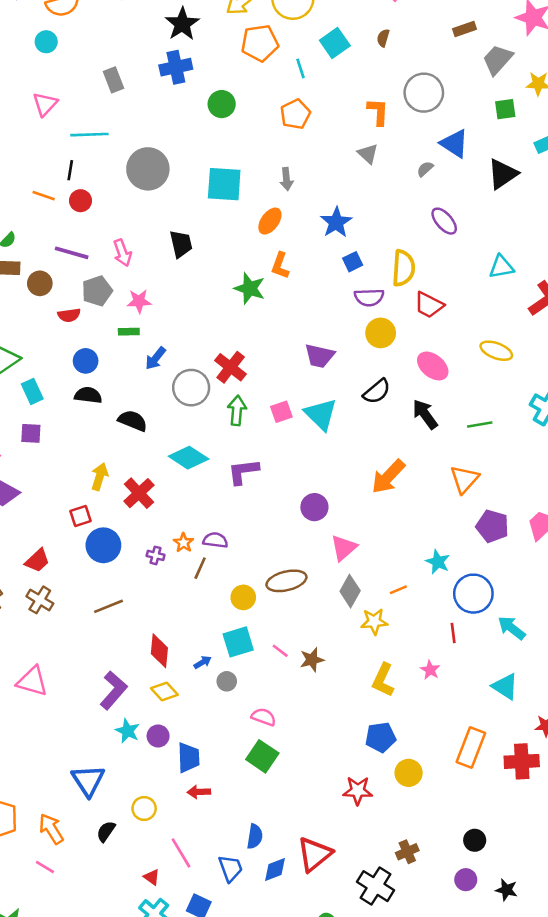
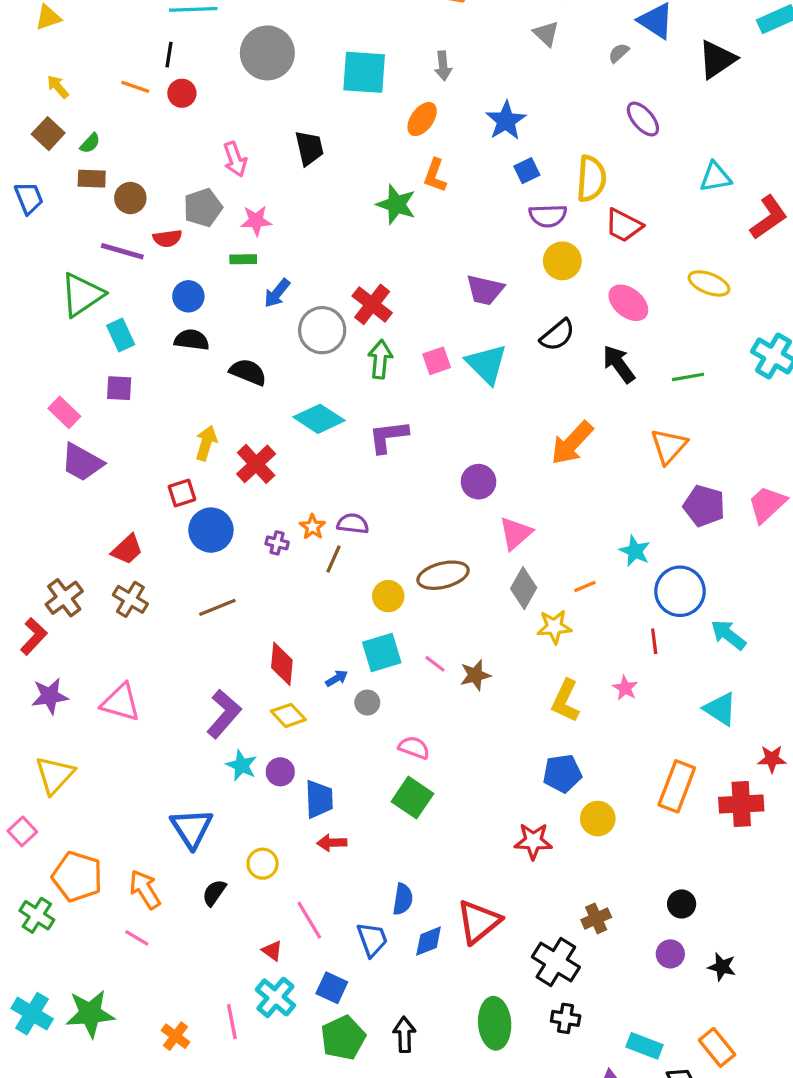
purple line: (72, 253) -> (122, 251), moved

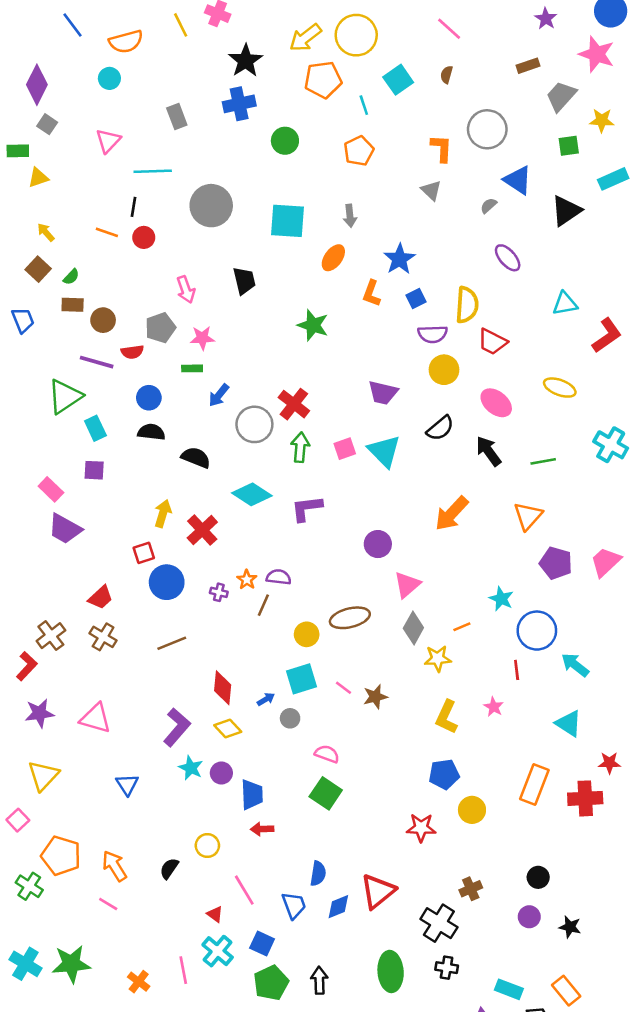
orange L-shape: (435, 175) -> (371, 293), moved
blue triangle: (192, 828) -> (127, 784), moved, size x0.7

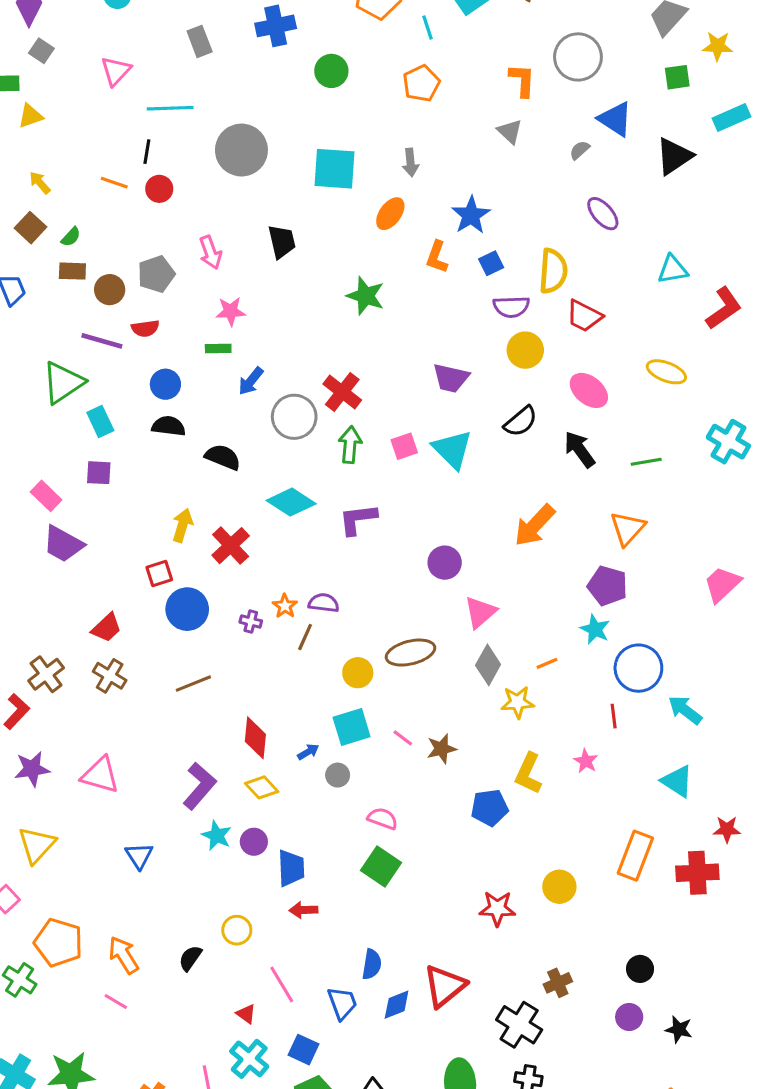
gray pentagon: (160, 328) -> (156, 274), moved
purple pentagon: (556, 563) -> (607, 586), moved
blue pentagon: (444, 774) -> (490, 808), moved

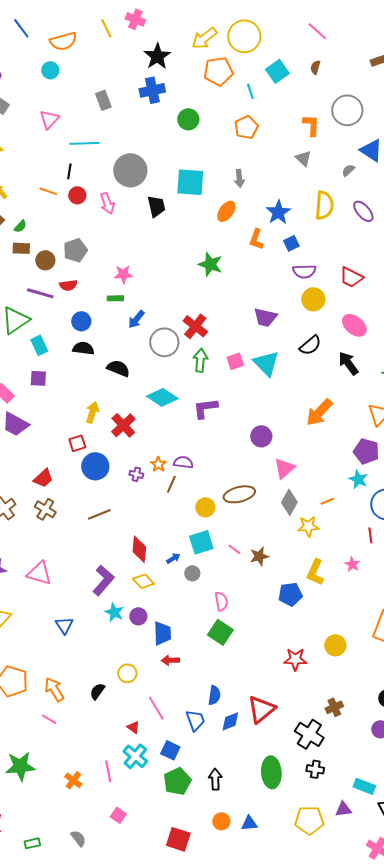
black trapezoid: (282, 242) -> (156, 206), moved
pink arrow: (210, 252) -> (107, 203), moved
yellow semicircle: (553, 271) -> (324, 205), moved
pink semicircle: (383, 818) -> (221, 601), turned 60

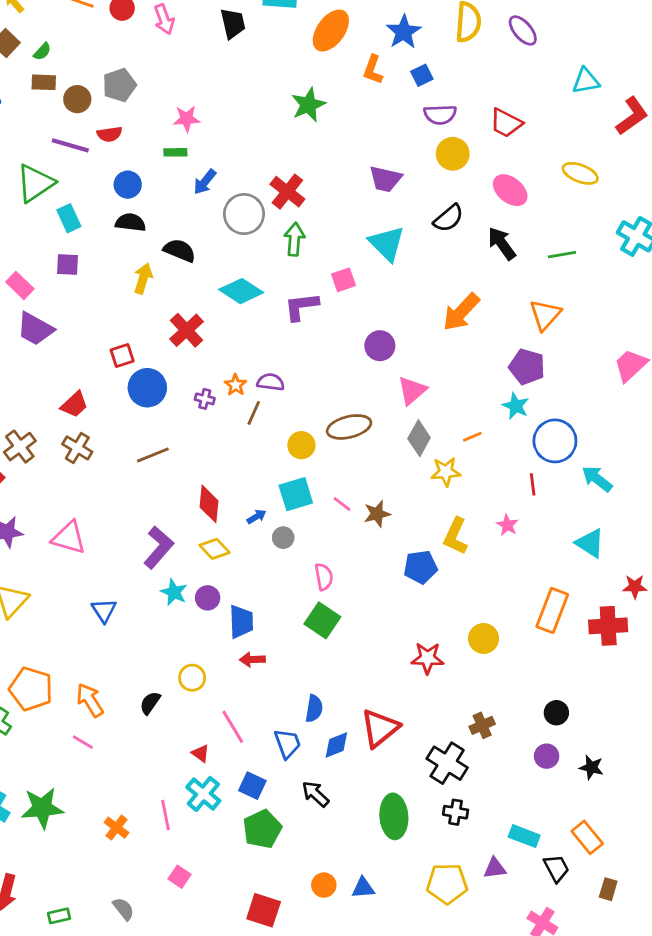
orange ellipse: (226, 211) -> (331, 30), size x1.4
green star: (210, 264) -> (308, 105), turned 30
pink square: (235, 361) -> (343, 280), moved
yellow arrow: (92, 412) -> (143, 278), moved
black arrow: (215, 779) -> (315, 794), moved, turned -45

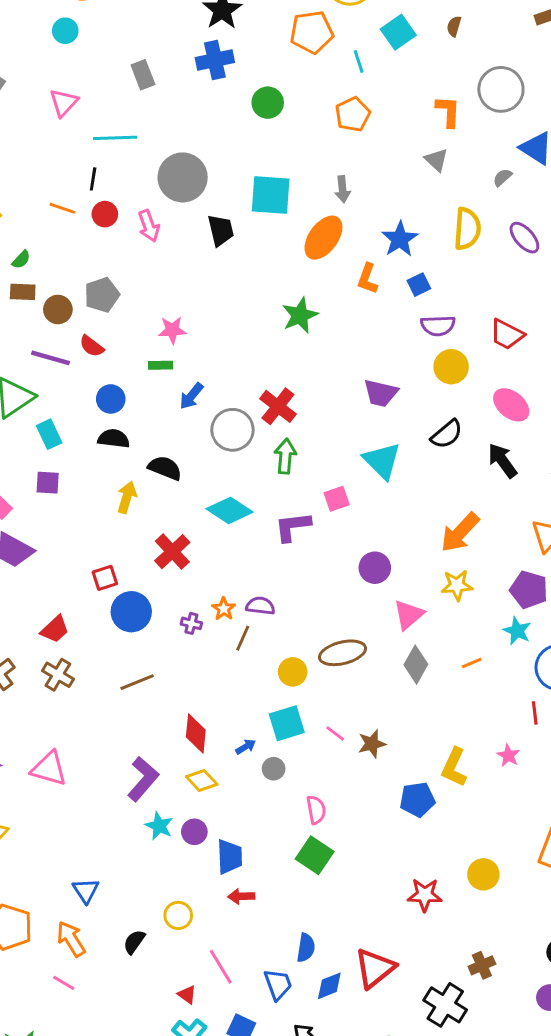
red semicircle: (109, 134) -> (92, 346), turned 45
yellow star: (446, 472) -> (457, 585), moved
blue triangle: (104, 610) -> (86, 890), moved

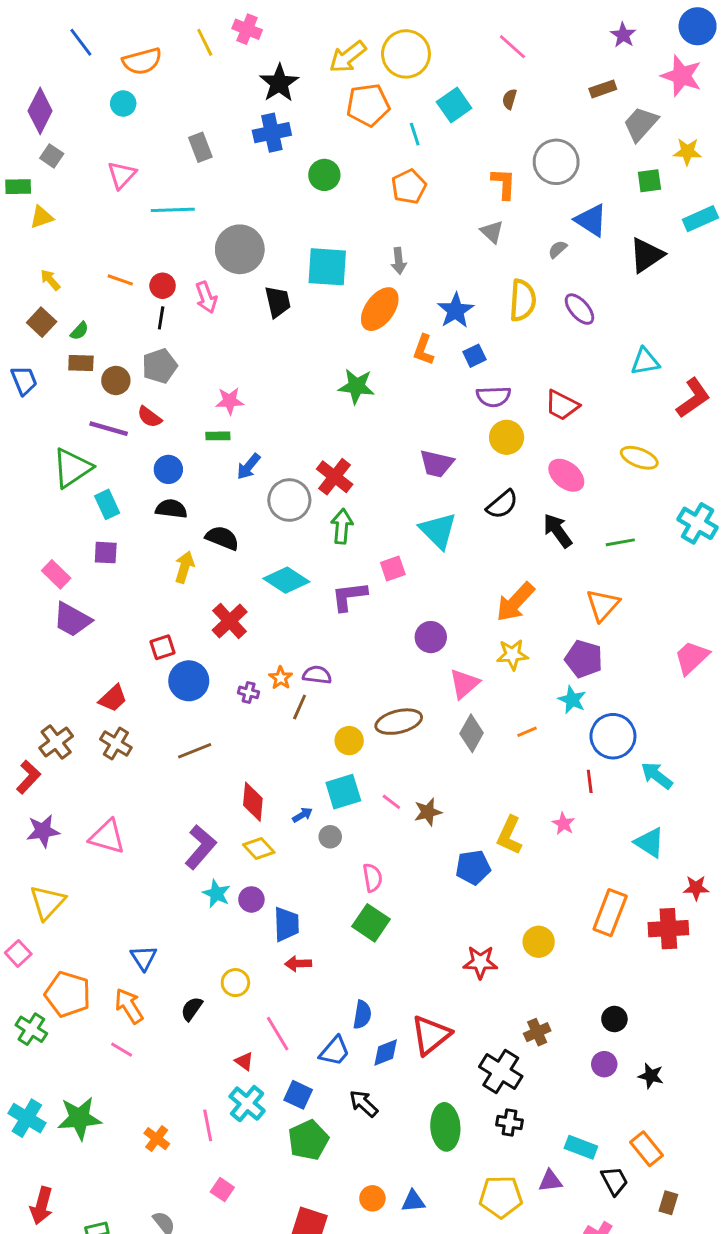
black line: (93, 179) -> (161, 318), moved
green star: (300, 315) -> (356, 386), turned 30
blue trapezoid: (278, 984) -> (335, 1051), turned 60

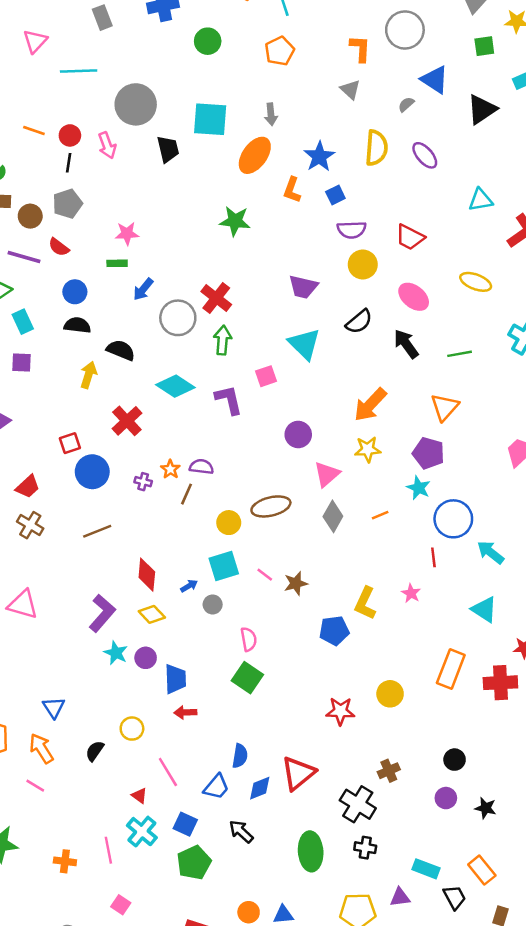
purple L-shape: (349, 596) -> (229, 400), turned 84
orange cross: (157, 1139) -> (65, 861), turned -30

